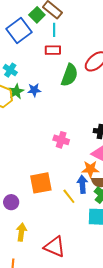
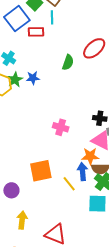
red rectangle: (53, 50) -> (36, 32), moved
green semicircle: (69, 75) -> (68, 62), size x0.7

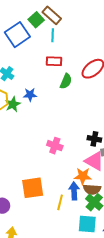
red rectangle: (36, 32) -> (54, 61), moved
green star: (15, 80) -> (13, 104), moved
yellow line: (69, 184) -> (60, 202), turned 49

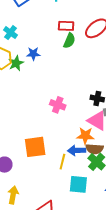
red rectangle: (54, 61) -> (66, 26), moved
blue arrow: (74, 191) -> (77, 150), turned -90
cyan square: (87, 224) -> (78, 184), moved

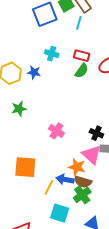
cyan cross: (10, 33) -> (52, 54), moved, turned -32
blue star: (33, 54) -> (34, 72), moved
green star: (16, 63) -> (19, 109), moved

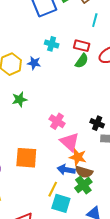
cyan line: (79, 23) -> (95, 20), moved
pink triangle: (92, 155) -> (70, 142), moved
yellow line: (49, 187) -> (53, 189), moved

